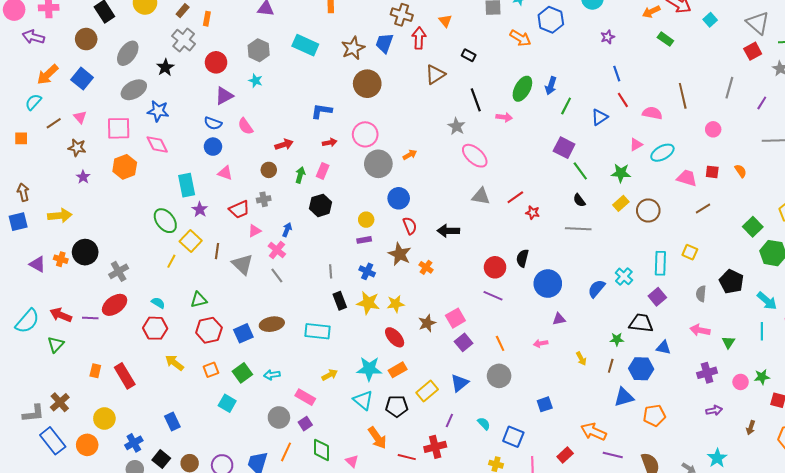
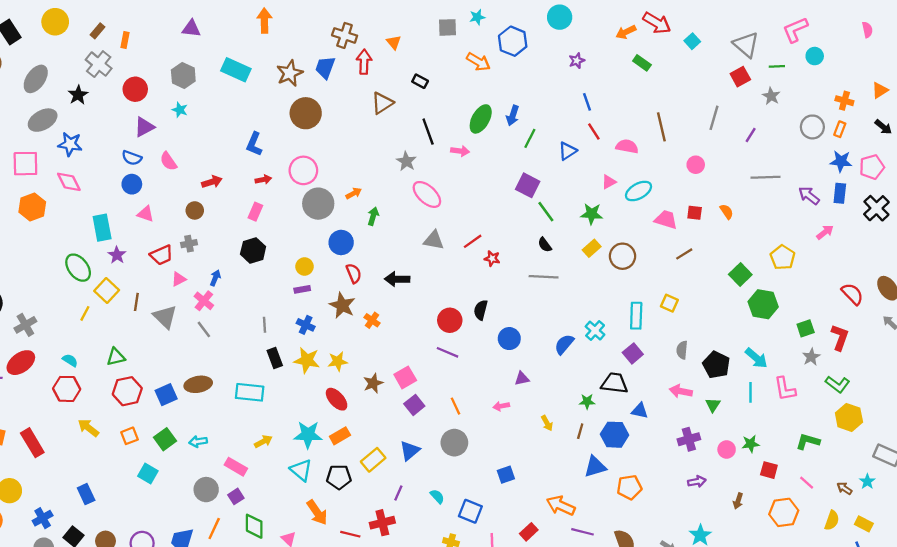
blue L-shape: (322, 111) -> (254, 144), turned -75
green arrow: (300, 175) -> (373, 216), moved
black pentagon: (731, 282) -> (716, 365), moved
blue circle: (548, 284) -> (509, 339), size x0.7

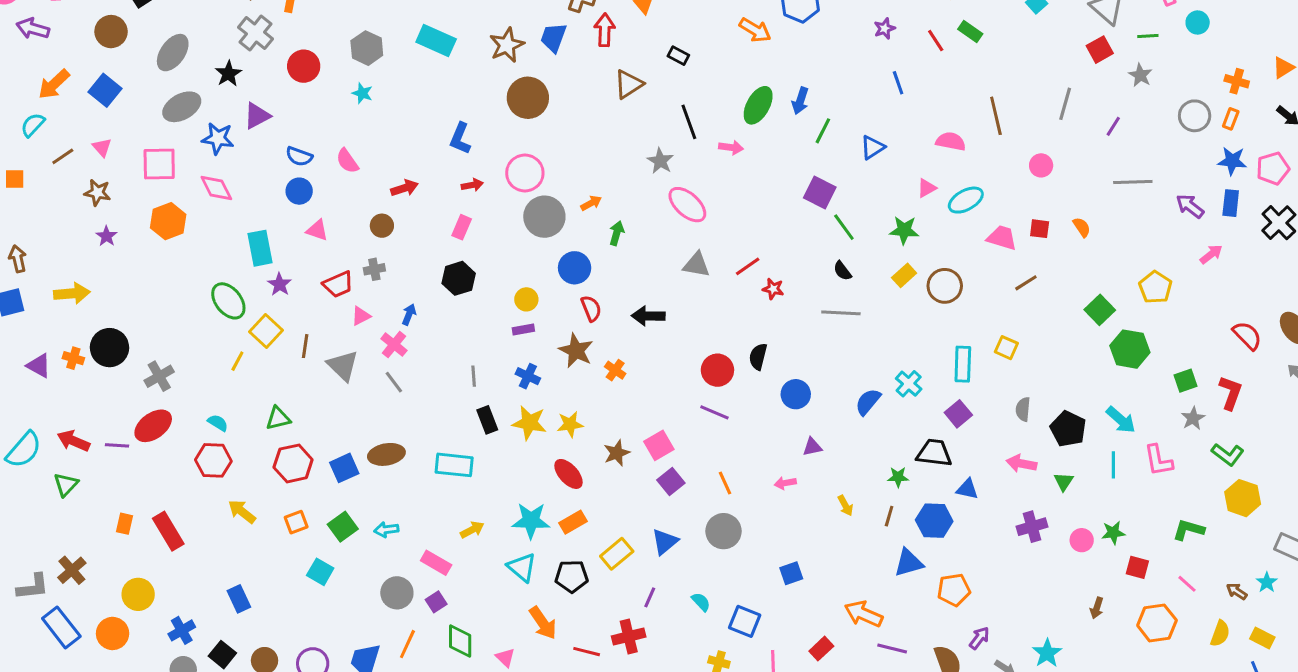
purple triangle: (144, 127) -> (257, 116), moved
red line: (594, 132) -> (936, 41), moved
purple arrow: (697, 482) -> (979, 638), moved, turned -42

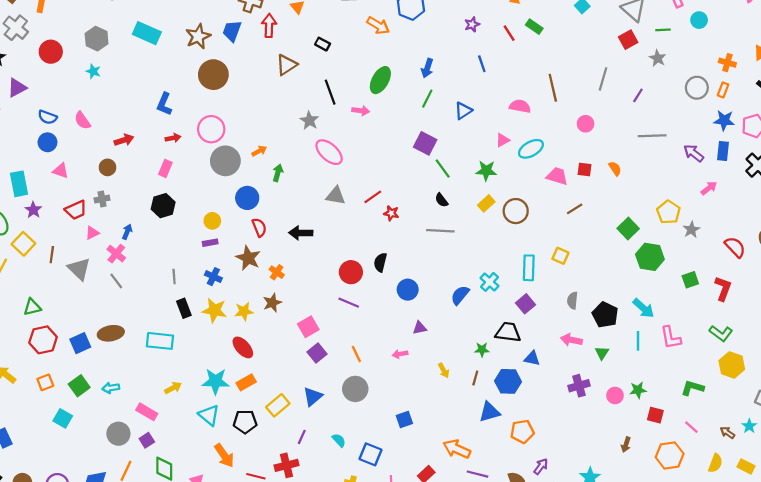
blue arrow: (800, 101) -> (427, 68), moved
gray star: (1193, 418) -> (691, 230), moved
brown star: (617, 453) -> (272, 303), moved

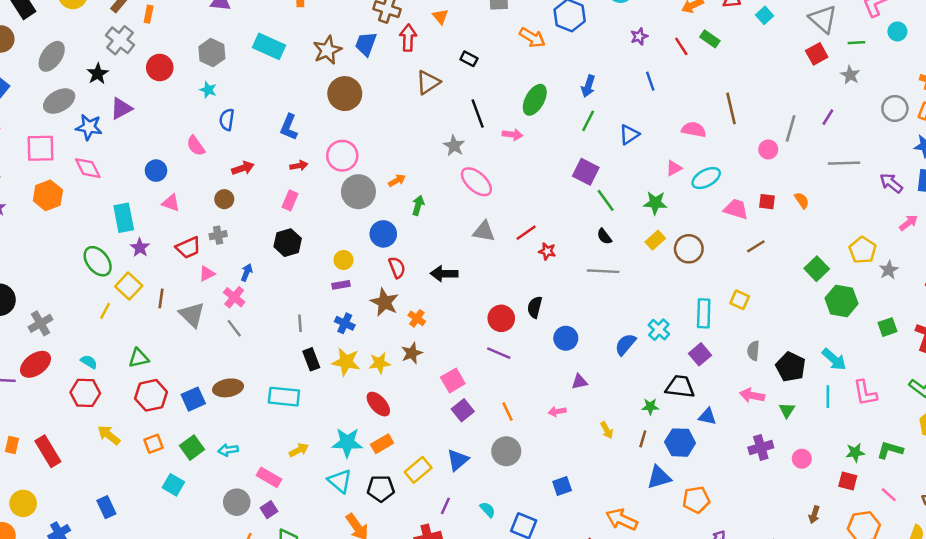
gray line: (603, 79) -> (791, 128), moved
blue semicircle: (47, 117) -> (227, 120), moved, turned 78
green star: (638, 390) -> (855, 452), moved

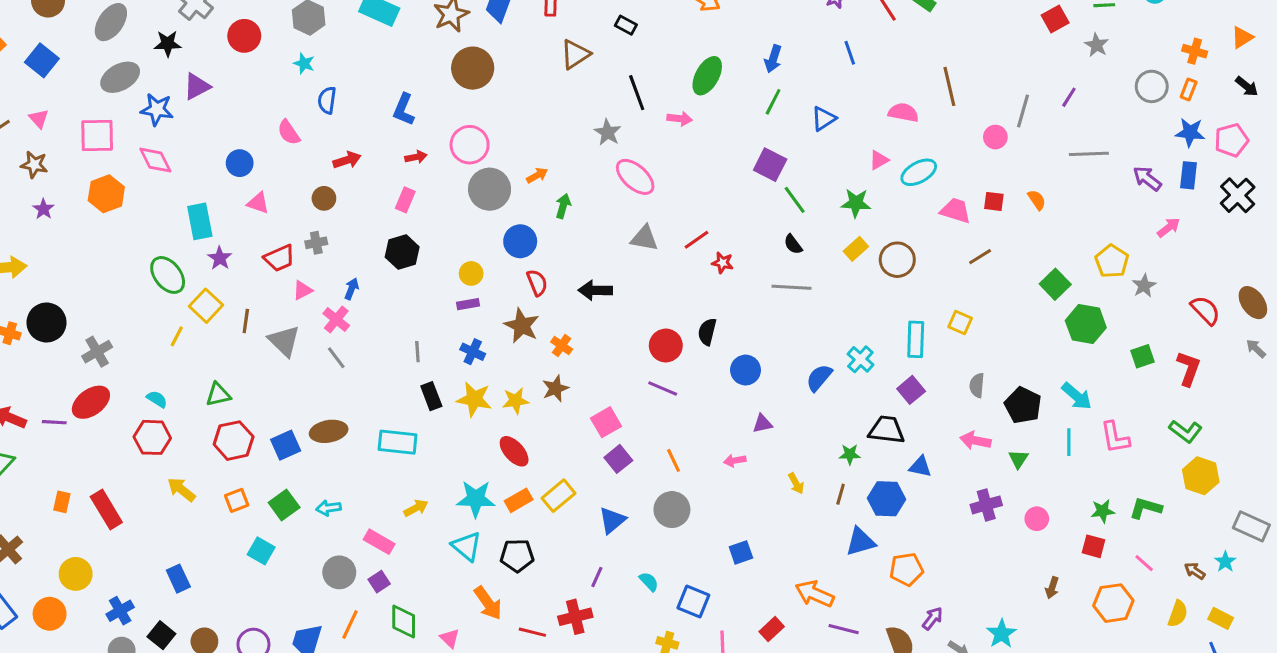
black star: (98, 74) -> (168, 44), turned 30
yellow rectangle: (418, 470) -> (558, 496), moved

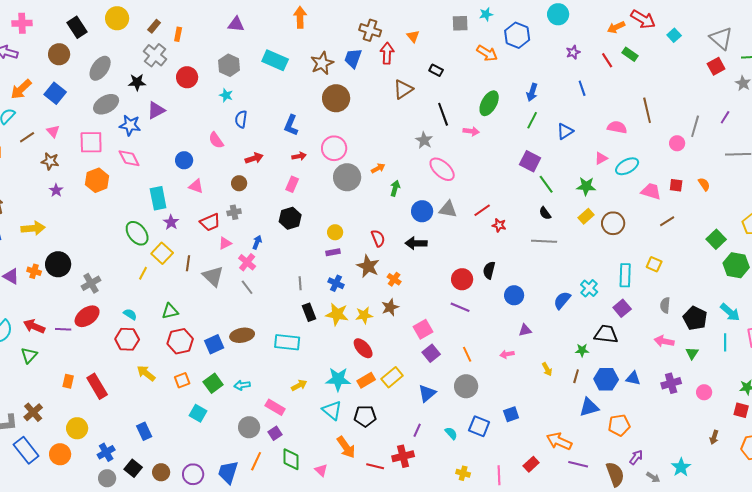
blue circle: (520, 241) -> (422, 211), moved
blue triangle: (920, 467) -> (633, 378), moved
blue square: (693, 602) -> (479, 426), moved

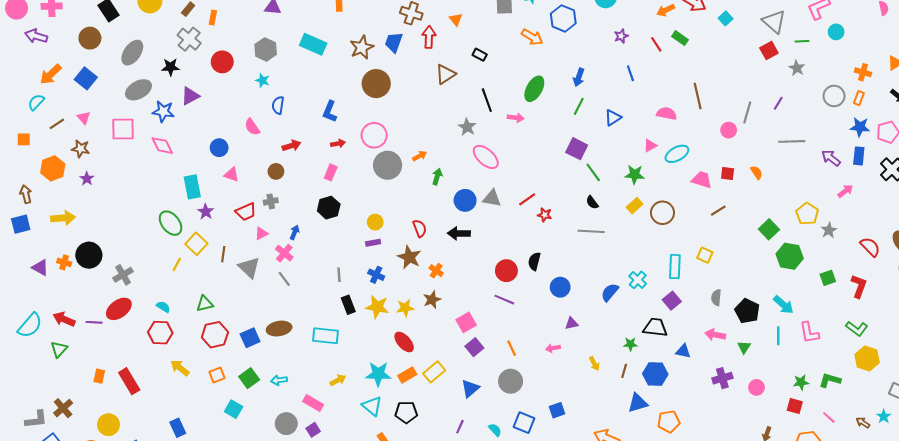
orange hexagon: (97, 180) -> (53, 168), moved
blue triangle: (633, 378) -> (683, 351), moved

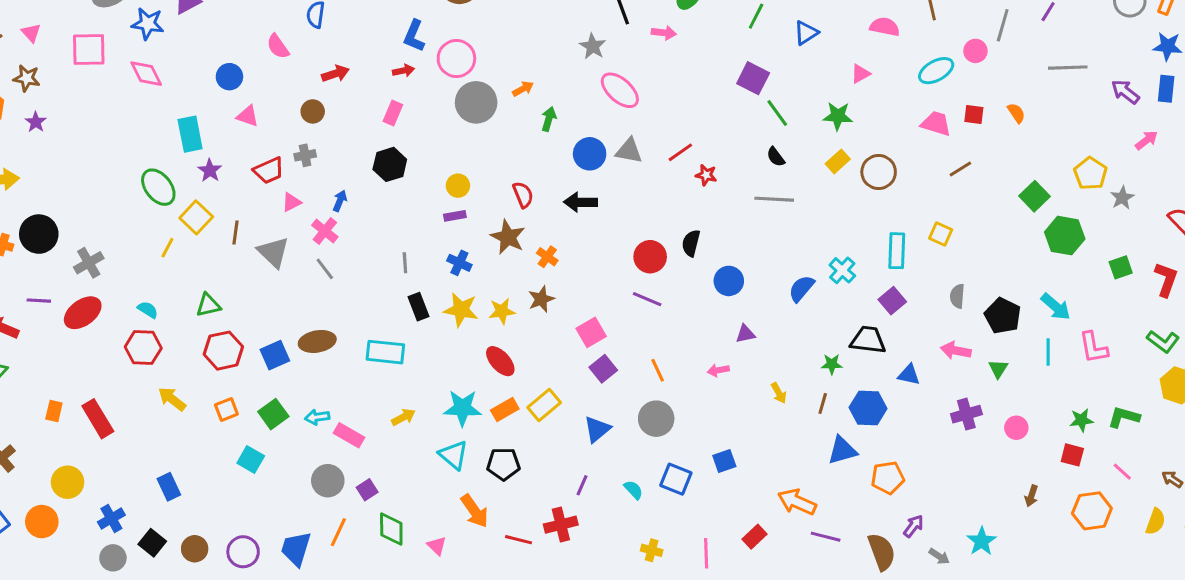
blue L-shape: (330, 111) -> (414, 36), moved
cyan ellipse: (677, 154) -> (936, 71), moved
purple line: (94, 322) -> (39, 301), moved
pink rectangle: (313, 403) -> (349, 435), moved

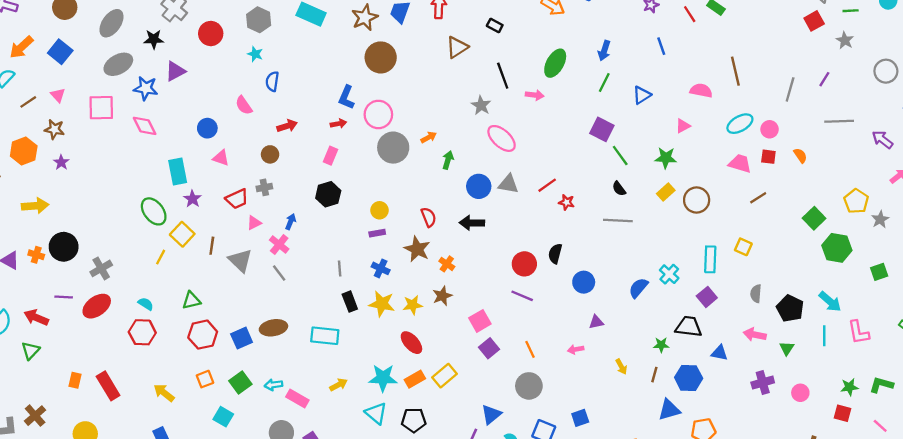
pink circle: (975, 51) -> (770, 129), moved
yellow arrow: (172, 399) -> (164, 393), moved
blue triangle: (597, 429) -> (491, 414), moved

